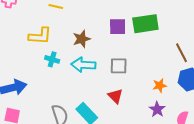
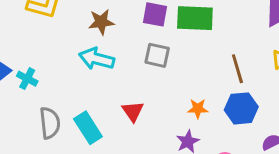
cyan cross: (52, 59) -> (27, 79), moved
gray square: (119, 66) -> (157, 55), moved

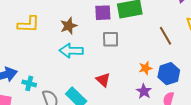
cyan cross: (27, 79) -> (29, 83), moved
blue hexagon: (241, 108) -> (169, 74), moved

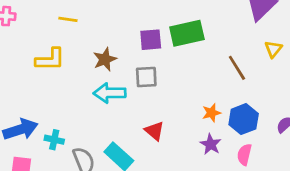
gray square: (111, 39) -> (146, 77), moved

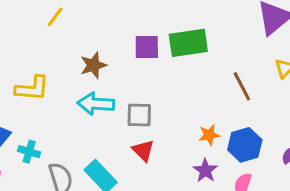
yellow line: (68, 19) -> (55, 17), turned -66
yellow L-shape: (50, 59) -> (32, 88), moved
gray square: (146, 77) -> (139, 115), moved

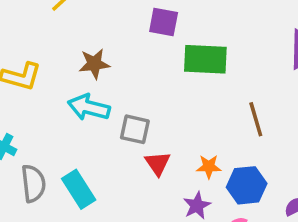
purple square: (147, 47) -> (164, 22), moved
red triangle: (143, 150) -> (158, 163), moved

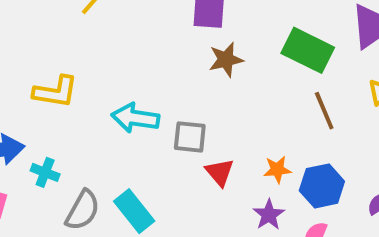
green rectangle: (205, 59) -> (308, 50), moved, turned 30
brown star: (94, 64) -> (226, 60), moved
gray semicircle: (33, 183) -> (83, 210), turned 42

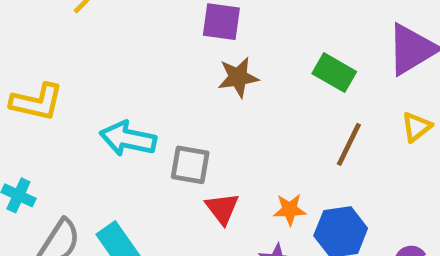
green rectangle: (308, 50) -> (334, 73), size x0.7
brown line: (324, 111) -> (349, 144), turned 45

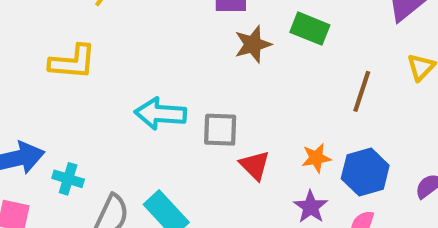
green rectangle: (334, 73) -> (310, 29), moved
yellow L-shape: (37, 102) -> (73, 62), moved

